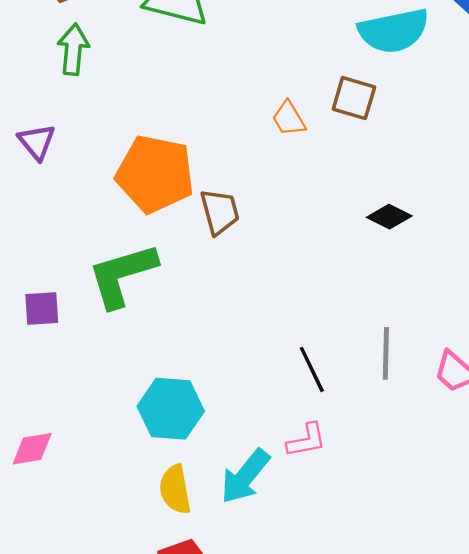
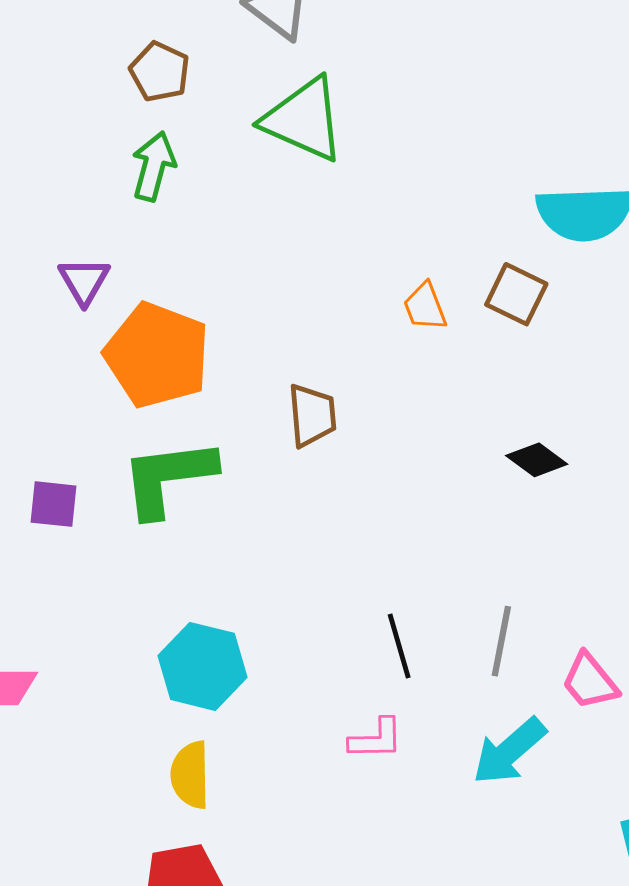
orange pentagon: (155, 174) -> (157, 355), moved
cyan arrow: (245, 476) -> (509, 751), moved

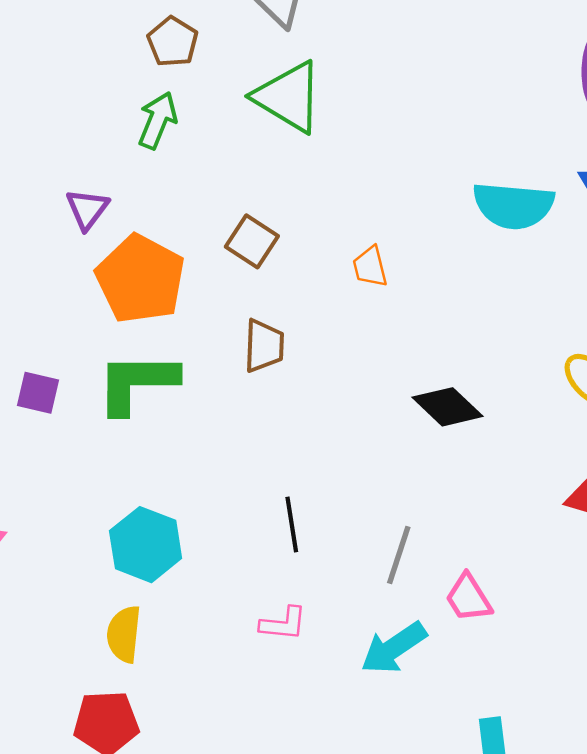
brown square: (516, 294) -> (252, 241), moved
black diamond: (537, 460) -> (447, 407), size x1.4
black line: (399, 646) -> (292, 525), moved

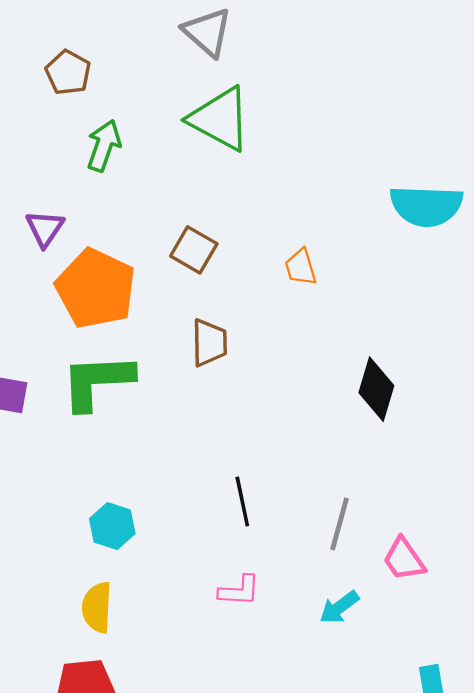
brown pentagon: (173, 42) -> (68, 72), moved
black diamond: (447, 407) -> (376, 389), turned 66
cyan hexagon: (146, 545) -> (112, 526), size x0.7
cyan arrow: (394, 648) -> (339, 607), size x0.7

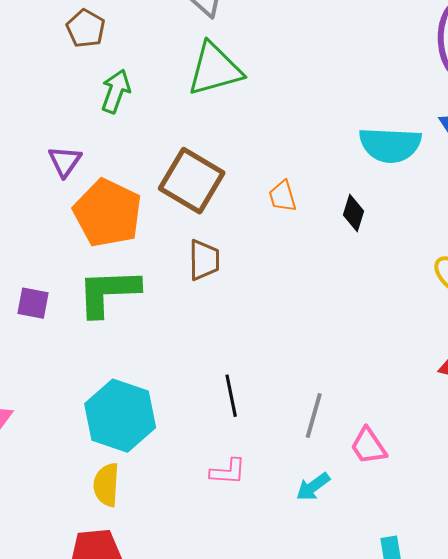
green triangle: (220, 119) -> (215, 69), turned -44
brown square: (194, 250) -> (192, 181), size x1.6
black diamond: (376, 389) -> (353, 213), moved, size x0.7
cyan hexagon: (112, 526) -> (120, 416), size x1.8

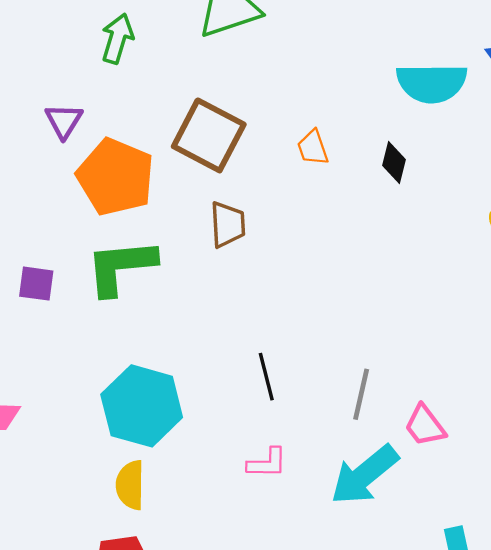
cyan arrow: (313, 487) -> (364, 475), size x1.8

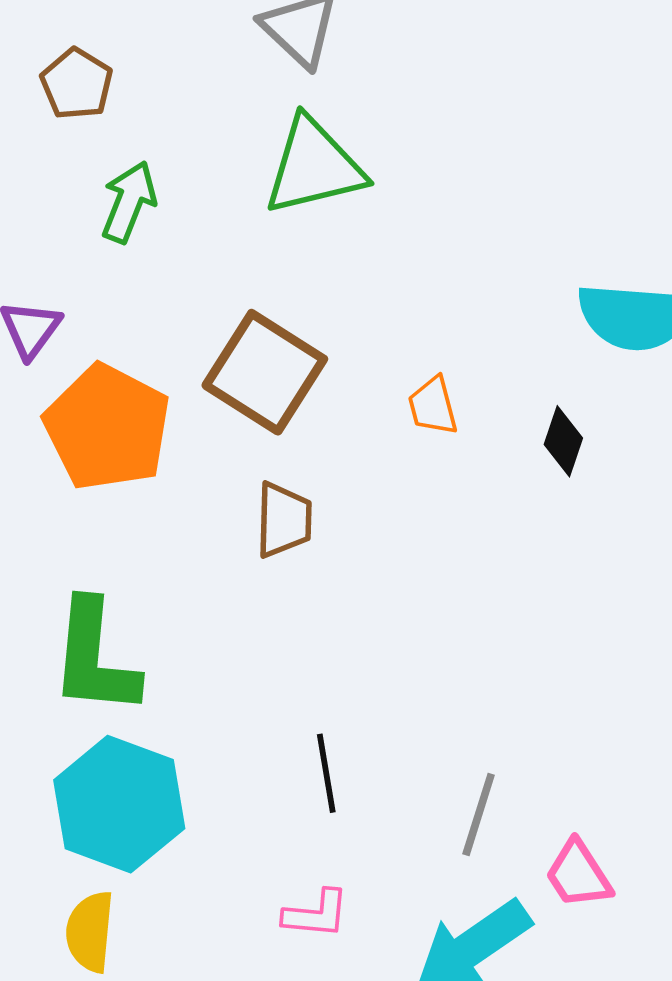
green L-shape: (121, 267) -> (95, 658), moved, turned -84

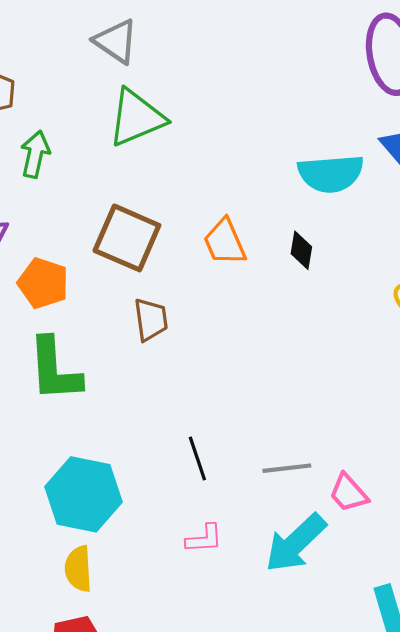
orange trapezoid: (433, 406) -> (225, 242), size x1.4
orange pentagon: (107, 427) -> (43, 283), size x0.7
green L-shape: (95, 658) -> (54, 370), moved
gray line: (479, 815) -> (287, 468), turned 75

